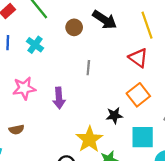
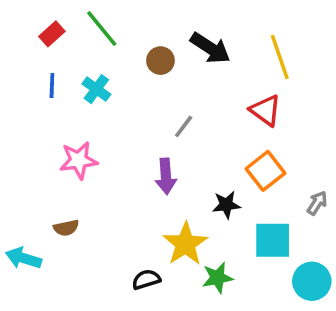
gray line: (88, 68) -> (184, 126), turned 32
purple arrow: (59, 98) -> (166, 176), moved

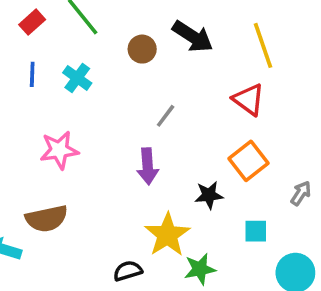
brown semicircle: (66, 228) -> (47, 219), size x1.6
cyan square: (273, 240) -> (256, 231), size x0.6

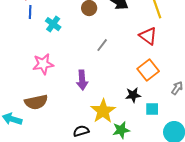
blue line: (32, 74) -> (30, 12), moved
purple arrow: (148, 166) -> (82, 80), moved
black star: (209, 195) -> (133, 95), moved

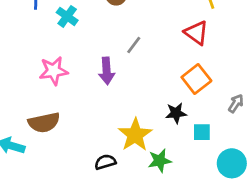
purple arrow: (82, 80) -> (107, 71), moved

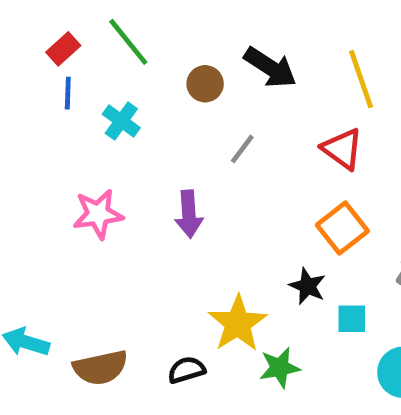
gray line: (134, 45) -> (242, 149), moved
black star: (176, 113) -> (307, 286), turned 30
brown semicircle: (44, 123) -> (100, 368), moved

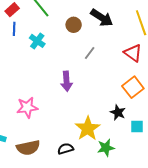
pink star: (98, 214) -> (27, 107), moved

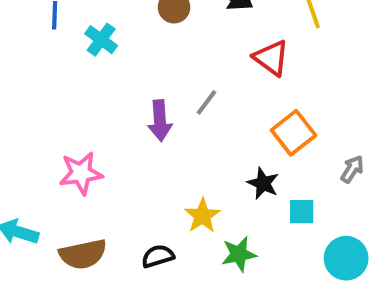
gray line: (90, 53) -> (206, 102), moved
red triangle: (133, 53) -> (271, 58), moved
yellow star: (88, 129) -> (202, 216), size x0.7

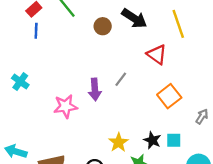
cyan cross: (101, 40) -> (20, 82), moved
pink star: (81, 173) -> (65, 106), moved
black star: (263, 183) -> (152, 140), moved

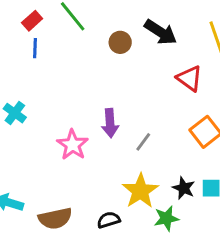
gray line: (121, 79) -> (143, 142), moved
pink star: (65, 106) -> (73, 145), turned -30
yellow star: (118, 142) -> (140, 191), size x1.4

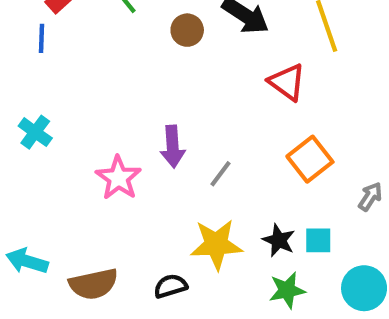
blue line: (35, 48) -> (41, 38), moved
yellow star: (140, 191) -> (216, 244), turned 30
green star: (166, 218) -> (287, 290), moved

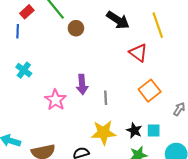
brown circle: (187, 30) -> (76, 28), moved
cyan cross: (35, 132) -> (24, 70), moved
gray line: (220, 174) -> (106, 98), turned -40

